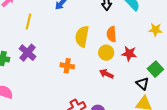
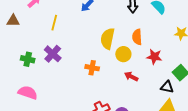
yellow circle: (106, 53) -> (123, 54), moved
black triangle: (143, 84) -> (167, 87), turned -32

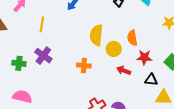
orange semicircle: (137, 37) -> (132, 38), moved
red star: (154, 57) -> (144, 57), moved
black triangle: (167, 87) -> (151, 80), moved

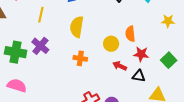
yellow semicircle: (96, 35) -> (77, 27), moved
green cross: (19, 63) -> (16, 52), size x1.5
black triangle: (151, 80) -> (139, 76), moved

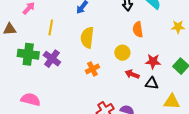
orange semicircle: (130, 34) -> (138, 29), moved
green cross: (16, 52) -> (28, 54), moved
orange cross: (80, 58) -> (92, 69), turned -32

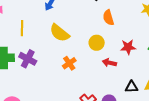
yellow semicircle: (87, 38) -> (60, 33), turned -50
black triangle: (152, 83) -> (132, 87), moved

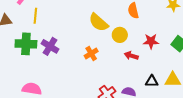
yellow line: (22, 28) -> (35, 16), moved
yellow semicircle: (60, 33) -> (99, 22), moved

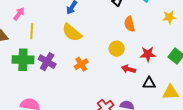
yellow semicircle: (99, 22) -> (72, 33), moved
orange cross: (91, 54) -> (81, 64), moved
black triangle: (152, 81) -> (149, 83), moved

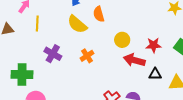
orange semicircle: (130, 24) -> (99, 14), moved
green cross: (23, 60) -> (22, 74), moved
red arrow: (128, 69) -> (134, 60), size x1.5

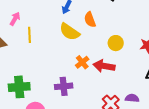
purple cross: (53, 54) -> (64, 86), moved, turned -30
red arrow: (134, 60) -> (104, 66), moved

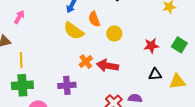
yellow line: (30, 35) -> (21, 60), moved
yellow circle: (116, 43) -> (114, 33), moved

